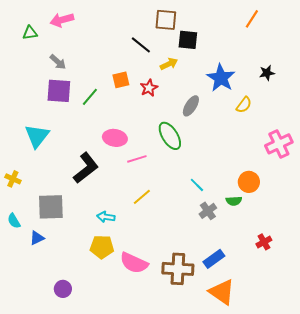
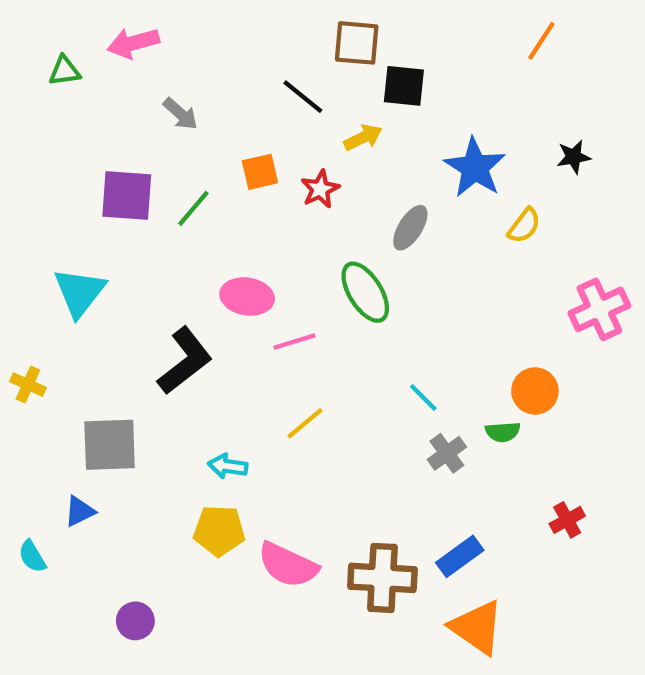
gray arrow: (58, 62) -> (180, 114), moved
cyan semicircle: (14, 221) -> (32, 556), moved

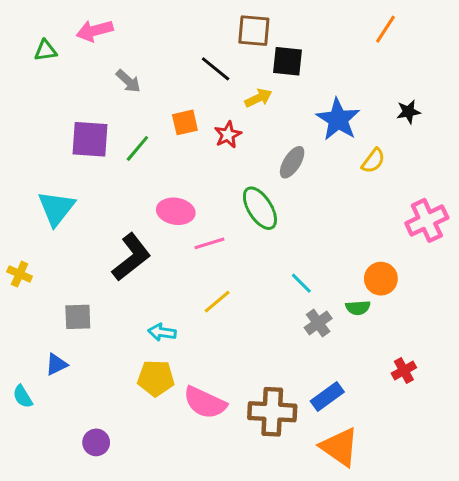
gray square: (110, 445) -> (78, 317), size x0.7

